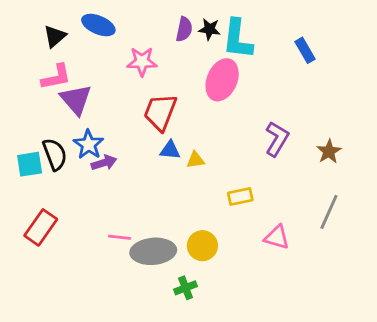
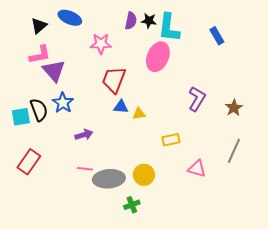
purple arrow: (104, 163) -> (84, 135), moved

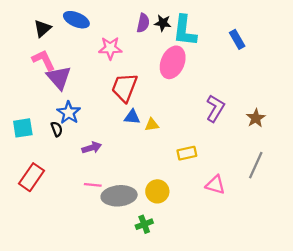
pink L-shape: (40, 55) -> (44, 60), turned -105
black semicircle: (39, 110) -> (57, 129), moved, size x0.6

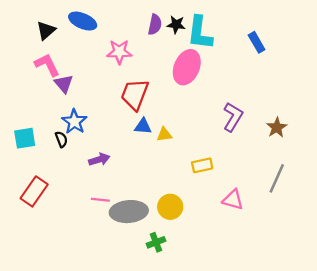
purple triangle: (59, 78) -> (64, 84), size x0.7

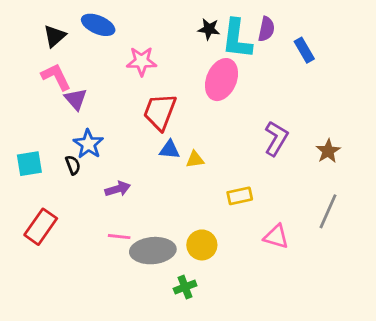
purple semicircle: (155, 25) -> (266, 29), moved

